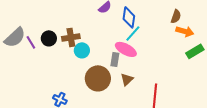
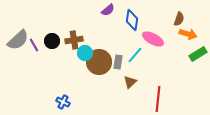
cyan line: (133, 33) -> (135, 55), moved
pink ellipse: (126, 49) -> (153, 39), moved
brown circle: (98, 78) -> (99, 62), moved

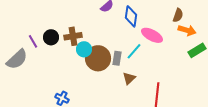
gray semicircle: (18, 40) -> (17, 59), moved

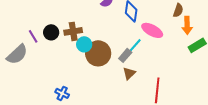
orange arrow: (187, 30) -> (187, 25), turned 72
gray rectangle: (117, 58) -> (125, 55), moved, turned 32

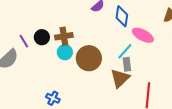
cyan circle: (84, 44) -> (65, 52), moved
gray rectangle: (125, 55) -> (127, 64), moved, turned -48
brown triangle: (129, 73) -> (120, 78), size x1.5

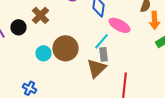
brown cross: (64, 36) -> (40, 15), moved, turned -36
cyan circle: (65, 52) -> (43, 53), moved

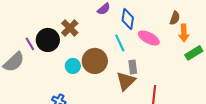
black circle: (18, 27) -> (48, 40), size x1.5
cyan line: (101, 41) -> (120, 43), moved, turned -66

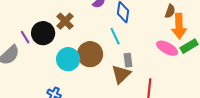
orange arrow: (184, 33) -> (179, 26), size x1.4
pink ellipse: (149, 38) -> (167, 48), moved
cyan circle: (73, 66) -> (68, 59), size x1.5

